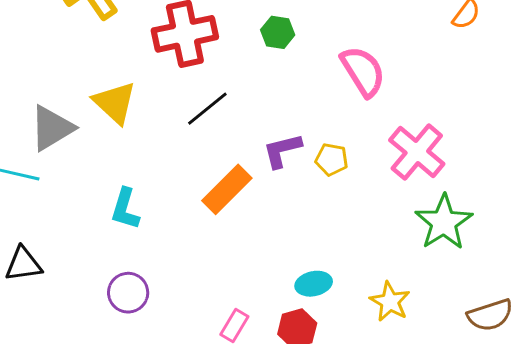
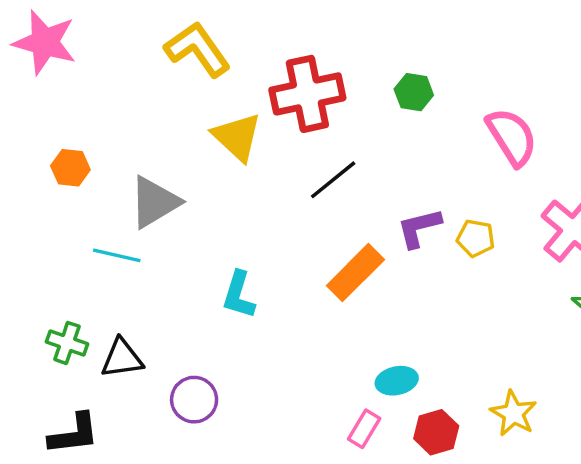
yellow triangle: (115, 103) -> (237, 137), moved
cyan ellipse: (314, 284) -> (397, 381), moved
purple circle: (128, 293) -> (194, 400), moved
yellow star: (390, 302) -> (513, 413), moved

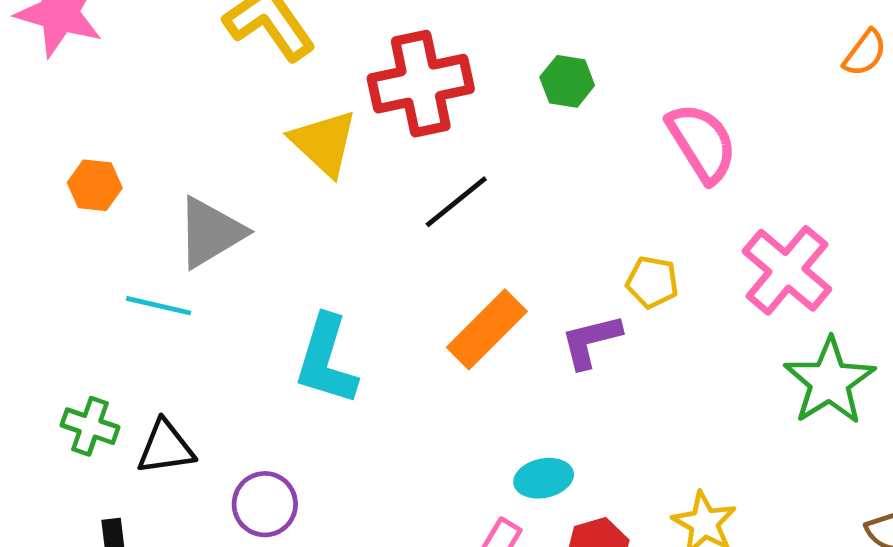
purple L-shape: (419, 228) -> (591, 341), moved
cyan L-shape: (239, 295) -> (326, 360), size x1.4

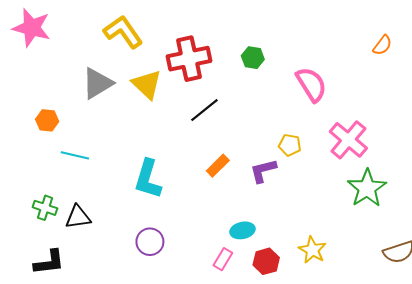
orange hexagon: (95, 185) -> (47, 120), moved
gray triangle: (210, 232) -> (97, 83), moved
orange rectangle: (487, 329) -> (218, 166), size x0.7
purple circle: (265, 504) -> (150, 242), moved

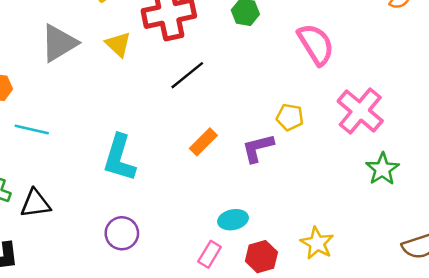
yellow triangle: (147, 84) -> (118, 44), size x0.7
green star: (367, 188) -> (382, 169), size x0.7

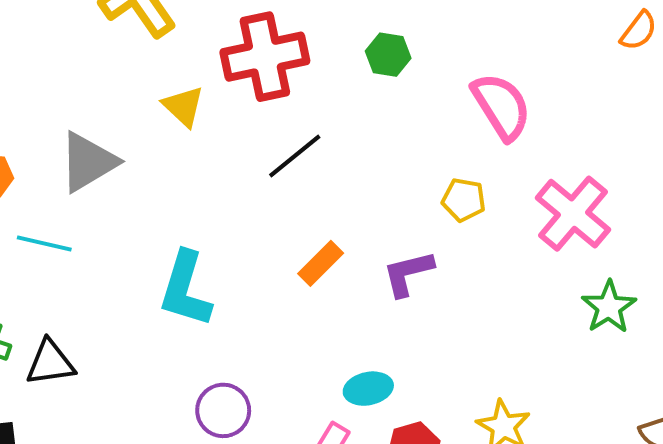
gray triangle: (59, 43) -> (88, 162), moved
yellow pentagon: (290, 117) -> (464, 200), moved
purple circle: (122, 233) -> (223, 410), moved

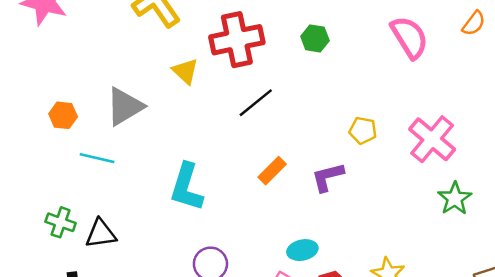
pink semicircle: (501, 106) -> (409, 37), moved

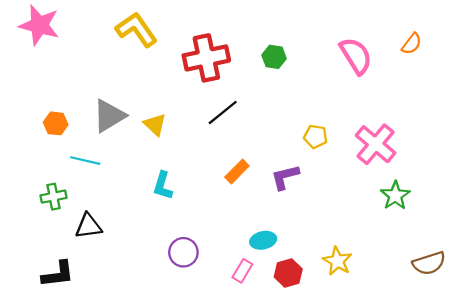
yellow triangle: (185, 71) -> (155, 125), moved
cyan L-shape: (187, 187) -> (163, 186), size x0.7
green cross: (61, 222) -> (53, 197), moved, turned -30

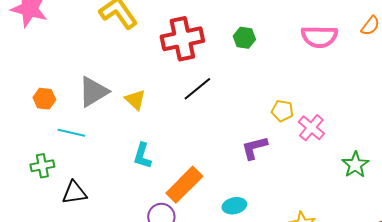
pink semicircle: (356, 56) -> (319, 37), turned 123
pink cross: (376, 144) -> (311, 128), moved, size x0.7
orange rectangle: (237, 171) -> (184, 185), moved, size x1.6

